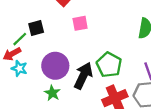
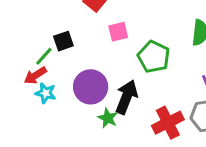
green pentagon: (109, 65) -> (154, 57), moved
green star: (52, 93) -> (108, 118), moved

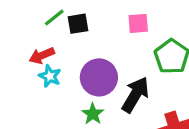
green line: (44, 56) -> (54, 18), moved
green star: (108, 118) -> (93, 114), moved

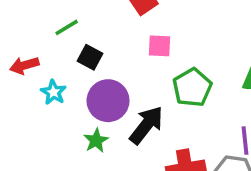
black square: (78, 24) -> (90, 57), moved, turned 30
red arrow: (42, 56) -> (24, 65), moved

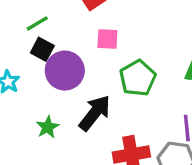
green line: (67, 27) -> (37, 23), moved
purple circle: (108, 101) -> (65, 71), moved

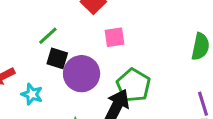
green pentagon: (138, 78) -> (133, 85), moved

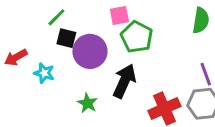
green pentagon: (133, 85) -> (137, 37), moved

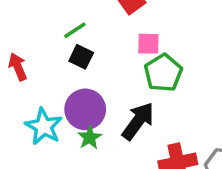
purple circle: (90, 51) -> (85, 109), moved
red arrow: (16, 57) -> (18, 67), turned 85
cyan star: (44, 73) -> (44, 126), moved, size x1.5

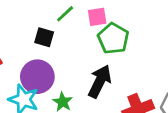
green line: (75, 30) -> (65, 14), moved
purple circle: (85, 109) -> (37, 77), moved

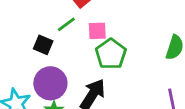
purple circle: (37, 77) -> (50, 83), moved

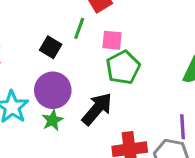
green line: (66, 24) -> (79, 28), turned -42

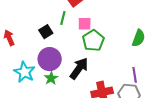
black square: (51, 47) -> (46, 32), turned 32

